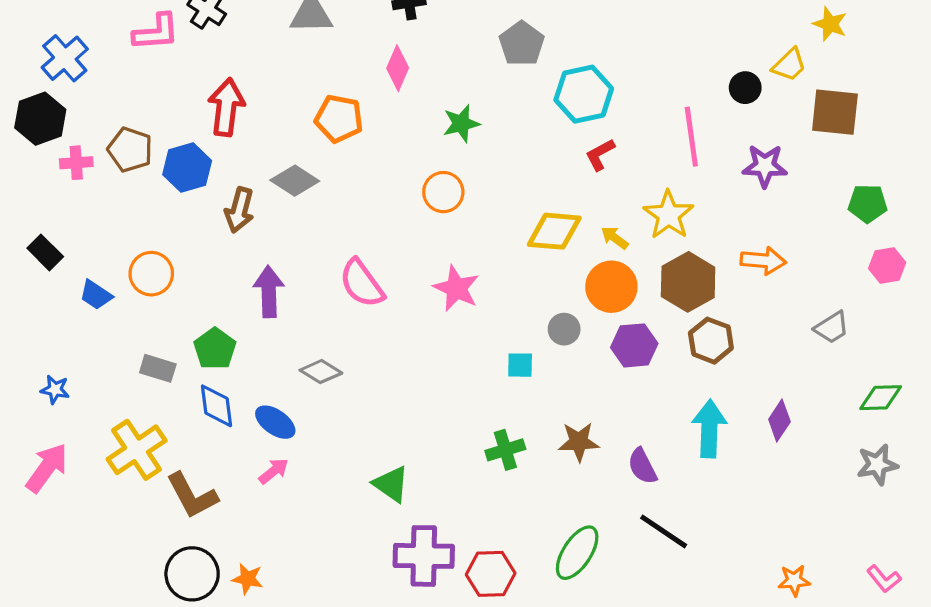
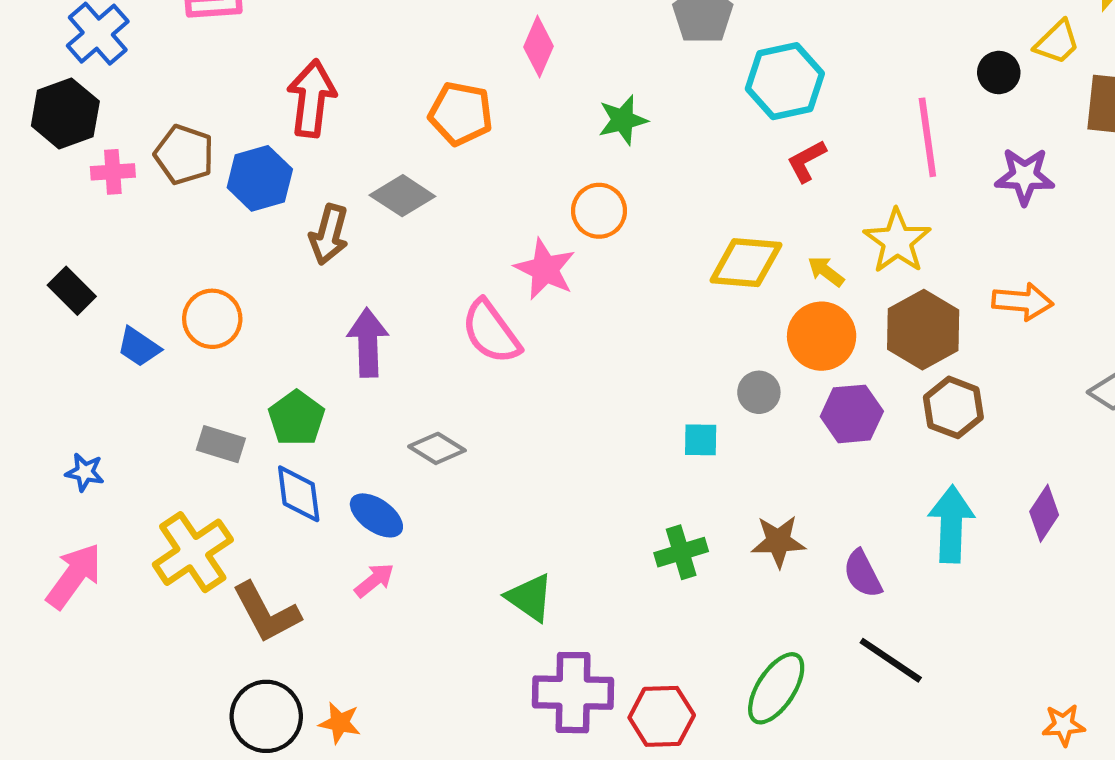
pink star: (456, 288) -> (545, 269), moved

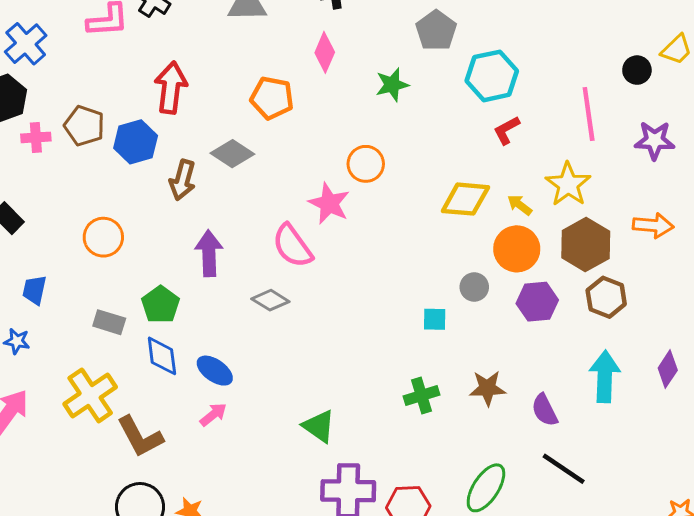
green star: (623, 120) -> (392, 85), moved
blue trapezoid: (139, 347) -> (34, 290), moved, turned 68
gray diamond: (437, 448) -> (270, 300), moved

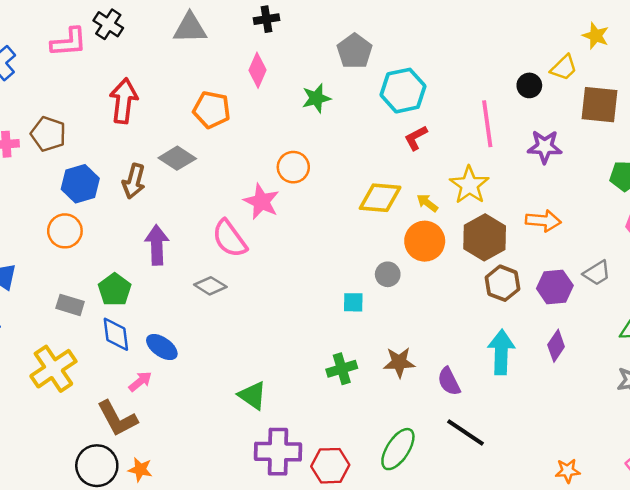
blue hexagon: (136, 142) -> (80, 184), moved
purple hexagon: (537, 302) -> (555, 287), moved
pink arrow: (213, 415) -> (140, 381), moved
brown L-shape: (140, 437) -> (117, 418), moved

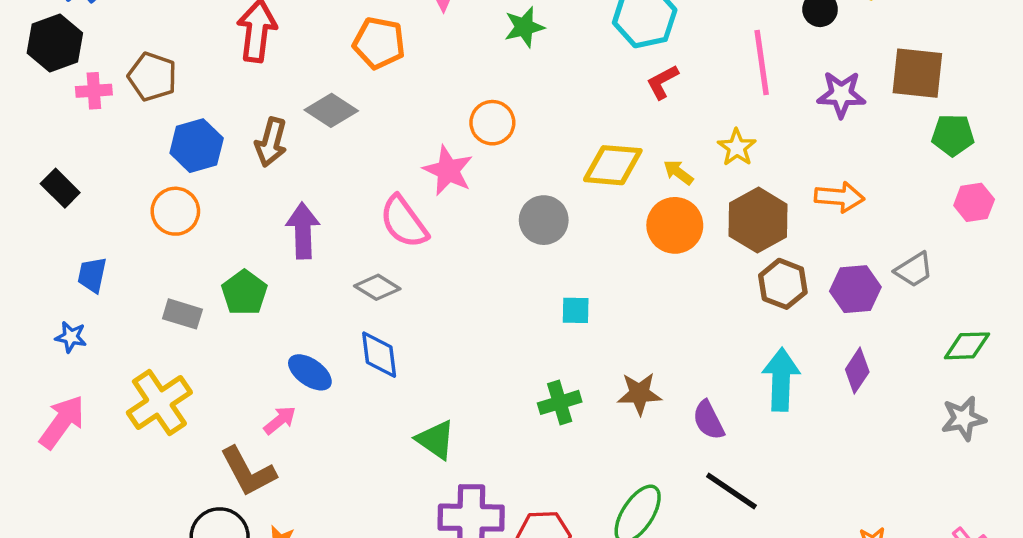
brown square: (599, 105) -> (917, 73), moved
yellow star: (469, 185) -> (737, 147), size x0.7
gray circle: (388, 274) -> (544, 220), moved, size x1.4
blue diamond: (116, 334) -> (379, 355), moved

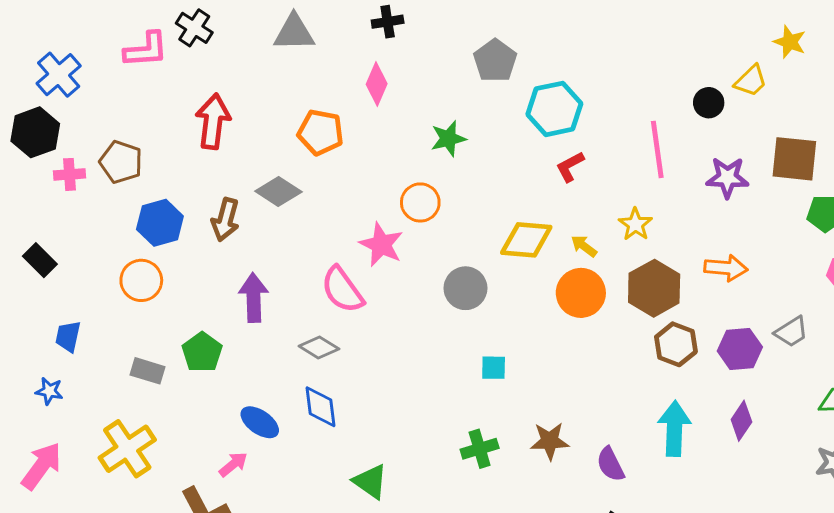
green star: (524, 27) -> (448, 139), moved

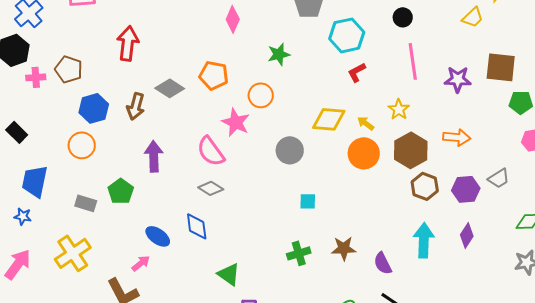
black circle: (709, 103) -> (403, 17), moved
orange pentagon: (321, 132) -> (214, 75), moved
blue trapezoid: (68, 337) -> (35, 181), size x1.6
gray diamond: (319, 347) -> (211, 188), moved

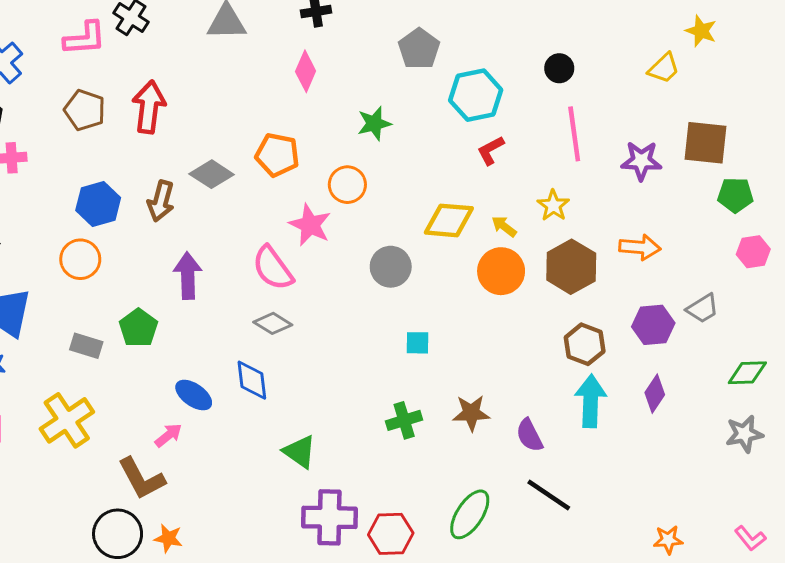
brown pentagon: (69, 69) -> (85, 110), moved
brown hexagon: (425, 186) -> (585, 344), moved

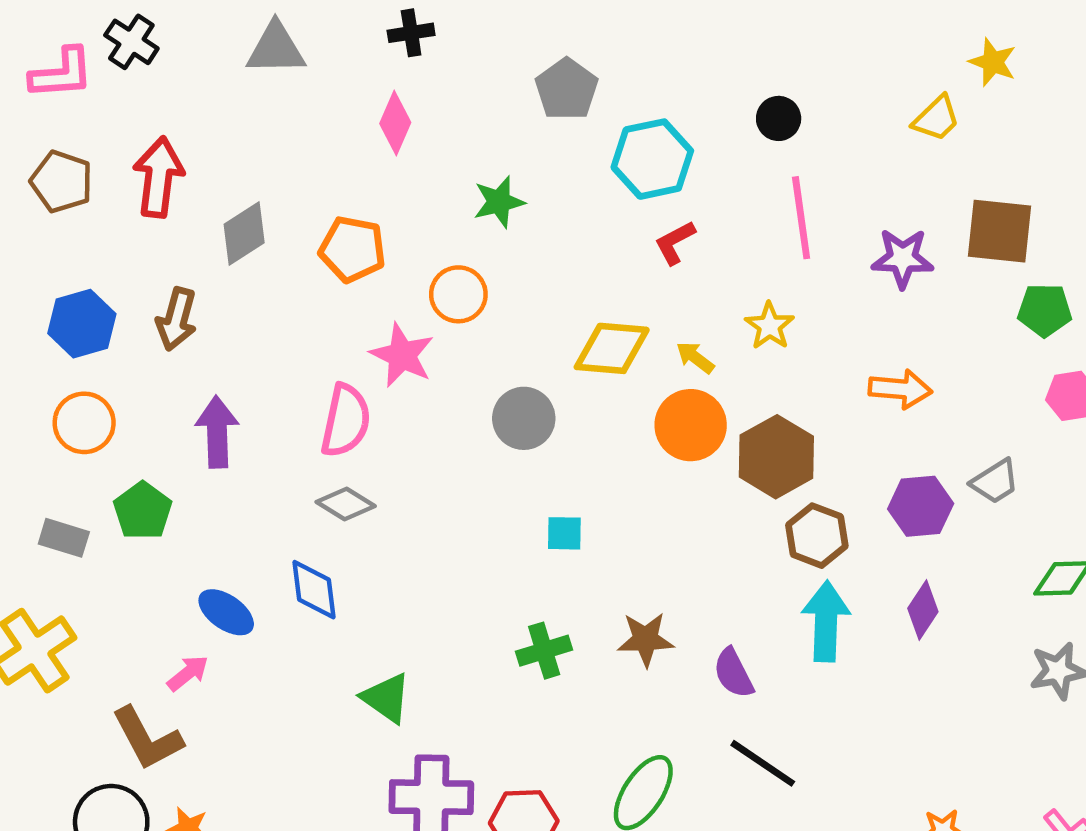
gray diamond: (212, 174) -> (244, 233), moved, turned -66
orange circle: (80, 259) -> (84, 423), moved
brown hexagon: (571, 267) -> (776, 457), moved
pink semicircle: (273, 268) -> (346, 421), turned -132

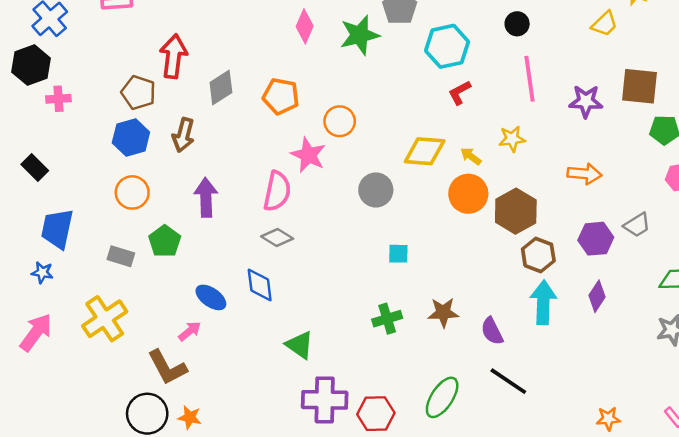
brown pentagon: (62, 182) -> (138, 93), moved
green star: (499, 202) -> (360, 35), moved, size x1.4
yellow star: (770, 326) -> (512, 139), turned 30

